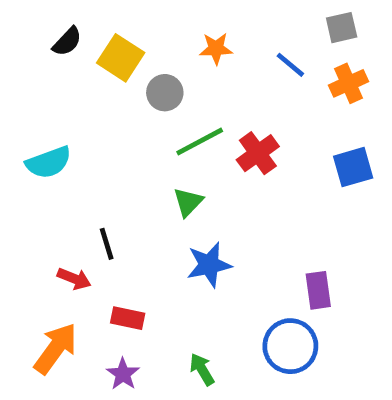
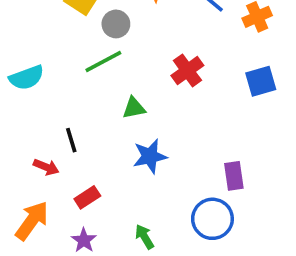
green line: (200, 142) -> (103, 62), moved
green triangle: (188, 202) -> (134, 108), turned 35
red rectangle: (128, 318) -> (87, 197), turned -45

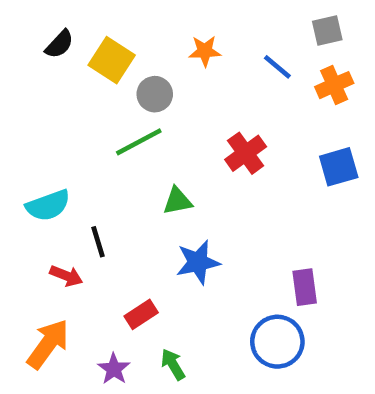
cyan semicircle: (27, 78) -> (48, 205), moved
red rectangle: (87, 197) -> (141, 314), moved
green arrow: (145, 237) -> (173, 364), moved

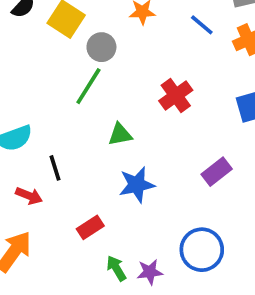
green line: (139, 142) -> (88, 86), turned -30
purple rectangle: (305, 287) -> (217, 172), moved, turned 60
purple star: (114, 369) -> (150, 272), moved, turned 30

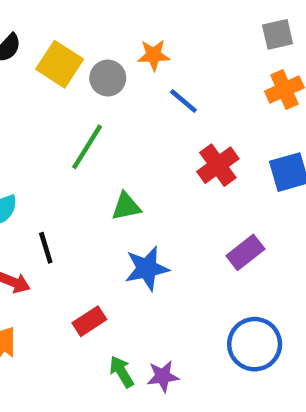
blue line: (202, 25) -> (183, 101), moved
gray circle: (101, 47) -> (108, 78), moved
red cross: (176, 95) -> (218, 165), moved
blue circle: (202, 250) -> (255, 344), moved

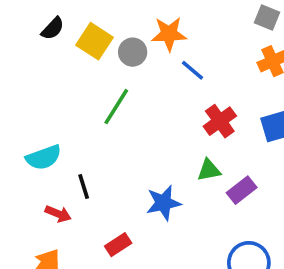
gray square: (278, 34) -> (267, 18), turned 35
orange star: (154, 55) -> (169, 34), size x1.4
green triangle: (126, 206) -> (209, 170), moved

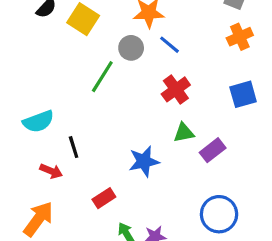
gray circle: (133, 52) -> (131, 48), moved
red cross: (220, 121) -> (176, 89), moved

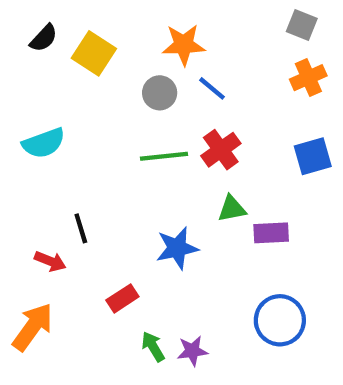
green line: (102, 77) -> (164, 156), moved, turned 52
cyan semicircle: (38, 121) -> (44, 143), moved
purple rectangle: (213, 150) -> (271, 233), turned 35

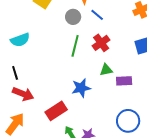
green line: (164, 156) -> (75, 46), turned -70
black line: (81, 228) -> (15, 73), moved
red arrow: (50, 261) -> (23, 94), size x1.5
red rectangle: (122, 298) -> (56, 111), size x1.5

